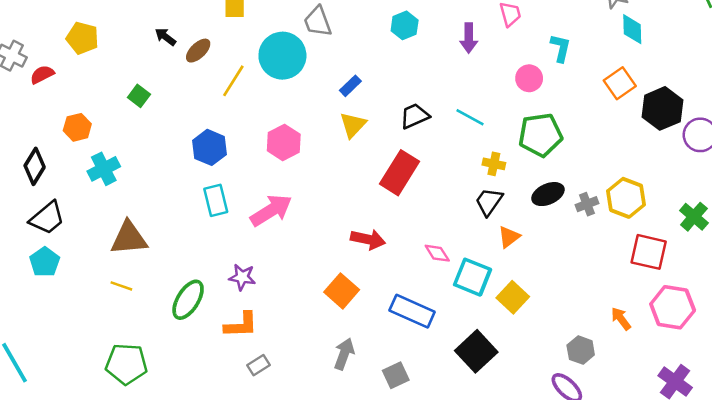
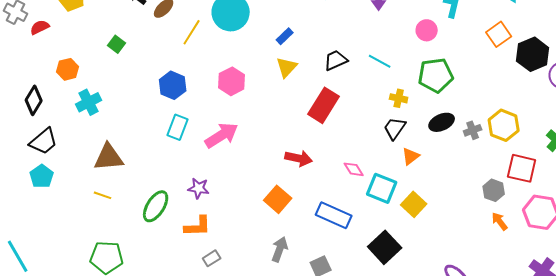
cyan rectangle: (216, 200) -> (178, 127), turned 35
gray hexagon: (581, 350) -> (494, 190), moved

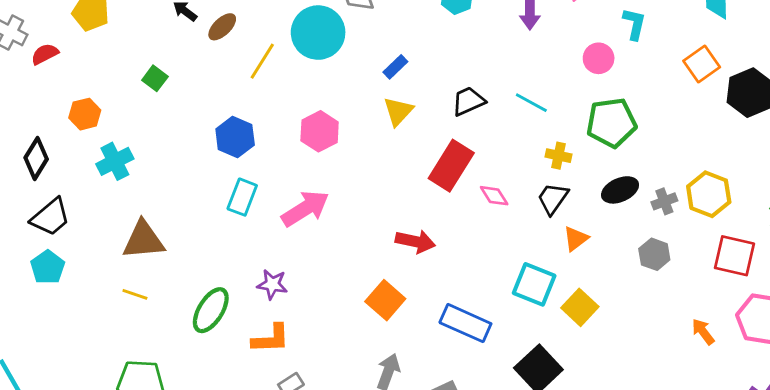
pink diamond: (354, 169) -> (494, 196), moved
gray hexagon: (494, 190) -> (654, 254), moved

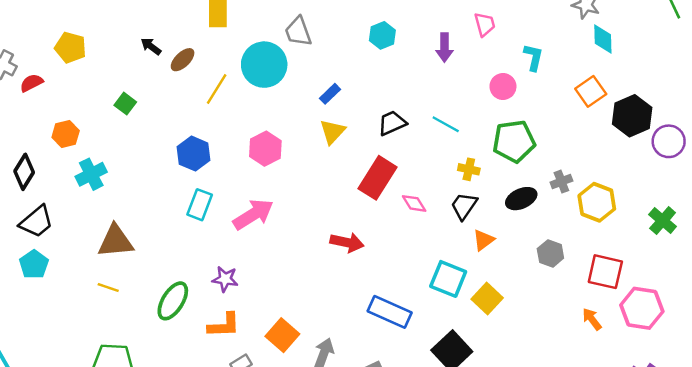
gray cross: (664, 201) -> (561, 182), moved
red square: (734, 256) -> (605, 272), moved
orange square: (385, 300) -> (282, 335), moved

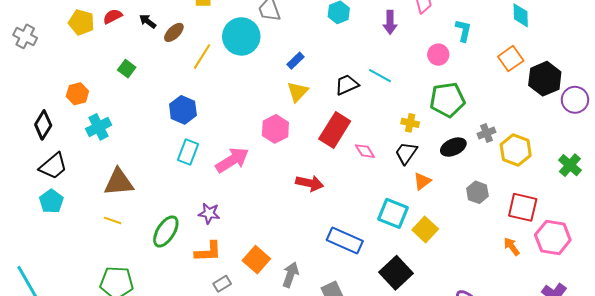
red semicircle: (31, 83) -> (113, 16), moved
cyan line: (446, 124) -> (380, 76), moved
pink hexagon: (265, 149) -> (275, 129), moved

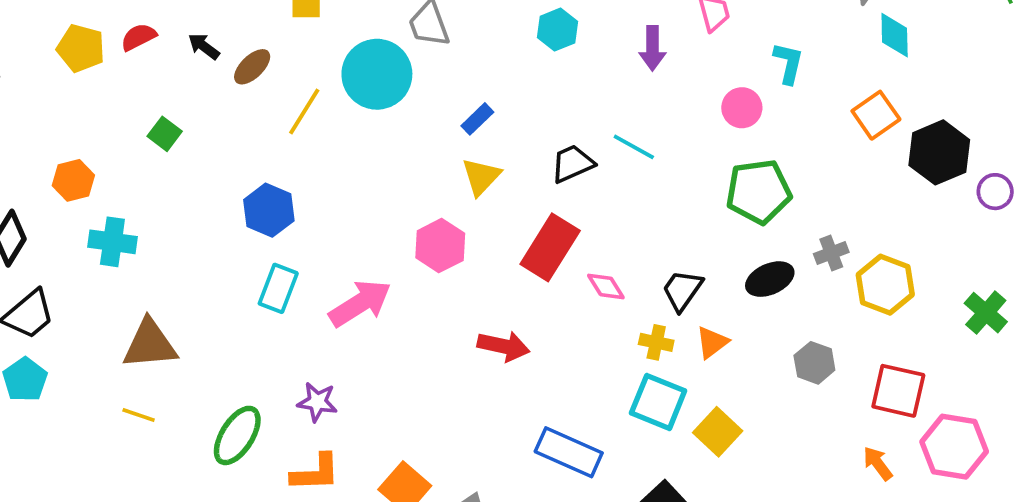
purple circle: (575, 100) -> (995, 192), size x0.7
yellow cross: (410, 123) -> (656, 342), moved
cyan cross: (99, 127) -> (112, 242), turned 35

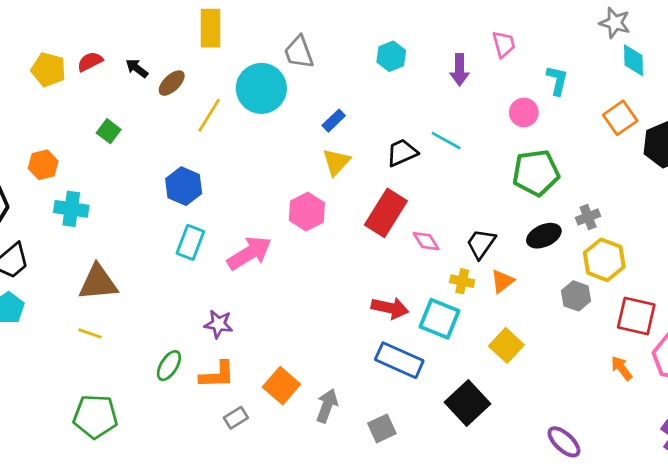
yellow hexagon: (885, 285) -> (604, 260), moved
red arrow: (504, 346) -> (390, 308), moved
cyan square: (658, 402) -> (439, 319), moved
green ellipse: (237, 435) -> (169, 366), moved, size x0.7

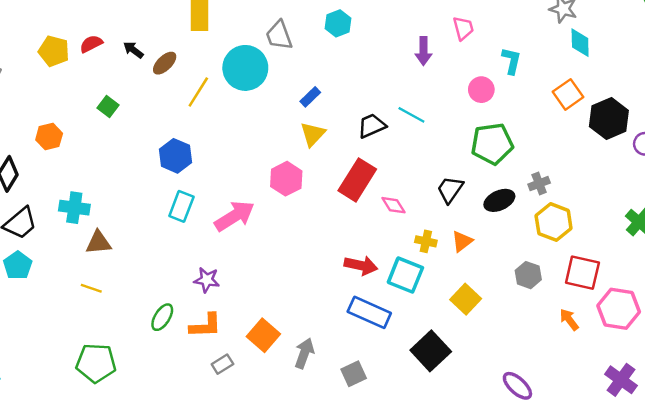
cyan hexagon: (391, 56) -> (338, 23), moved
cyan cross: (71, 209) -> (74, 208), moved
black trapezoid: (481, 244) -> (450, 190), moved
brown triangle: (98, 283) -> (98, 243), size x0.7
gray hexagon: (576, 296) -> (528, 275), moved

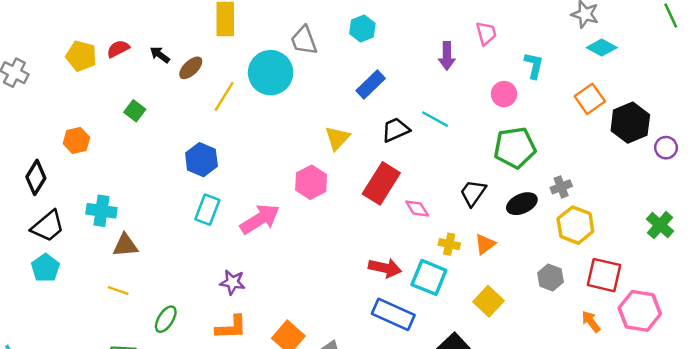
cyan diamond: (580, 43) -> (602, 48), turned -60
blue rectangle: (310, 97) -> (371, 85), moved, size x1.4
green ellipse: (162, 317) -> (166, 319), moved

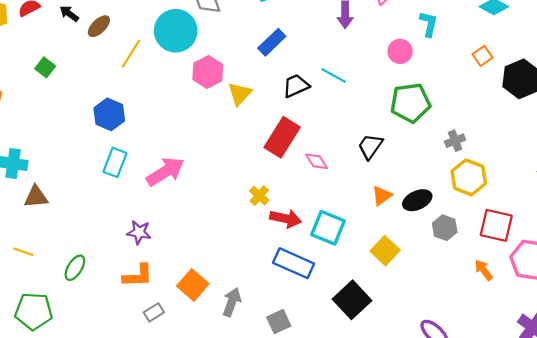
orange square: (590, 99) -> (483, 56), size x0.7
pink hexagon: (311, 182) -> (208, 72), moved
black ellipse: (522, 204) -> (417, 200), moved
yellow cross: (449, 244) -> (259, 196), moved, turned 30
yellow line: (118, 291) -> (23, 252), moved

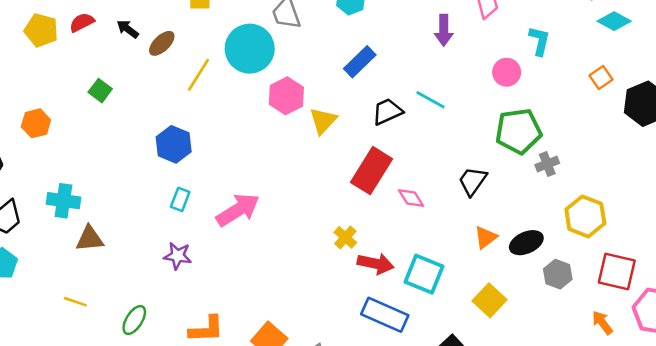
gray cross: (455, 141) -> (547, 164), moved
cyan rectangle: (115, 162) -> (180, 199), size x0.7
purple star: (139, 232) -> (178, 256), moved

